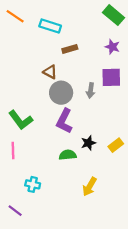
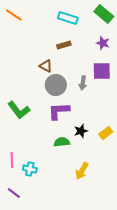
cyan rectangle: (50, 26) -> (68, 18), moved
purple L-shape: (64, 121) -> (59, 111), turned 60
pink line: (13, 151) -> (12, 160), moved

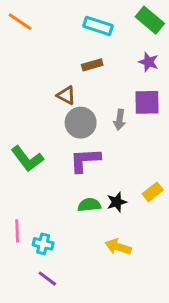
black star: (81, 131) -> (117, 202), moved
yellow arrow: (82, 171) -> (118, 247), turned 78
purple line: (14, 193) -> (47, 279), moved

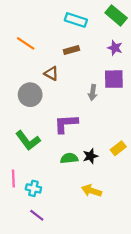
orange line: (20, 22) -> (26, 43), moved
gray circle: (81, 123) -> (30, 95), moved
green L-shape: (27, 159) -> (28, 140), moved

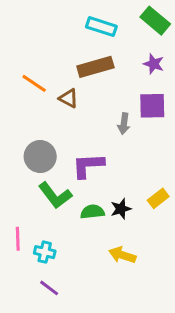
orange line: (26, 43) -> (34, 83), moved
brown rectangle: (71, 50) -> (95, 67), size x1.6
gray circle: (30, 95) -> (40, 156), moved
green L-shape: (28, 140) -> (55, 195), moved

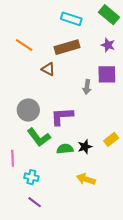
orange line: (34, 83) -> (24, 45), moved
pink line: (18, 239) -> (13, 158), moved

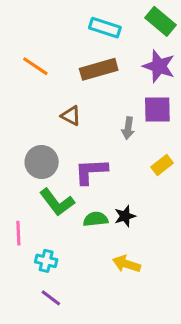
purple star: (108, 45) -> (159, 66), size x1.5
brown triangle: (48, 69) -> (71, 116), moved
yellow rectangle: (111, 139) -> (162, 165), moved

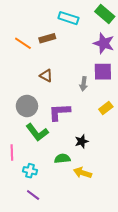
brown rectangle: (99, 69) -> (47, 38), moved, size x0.7
green semicircle: (96, 219) -> (62, 159), moved

